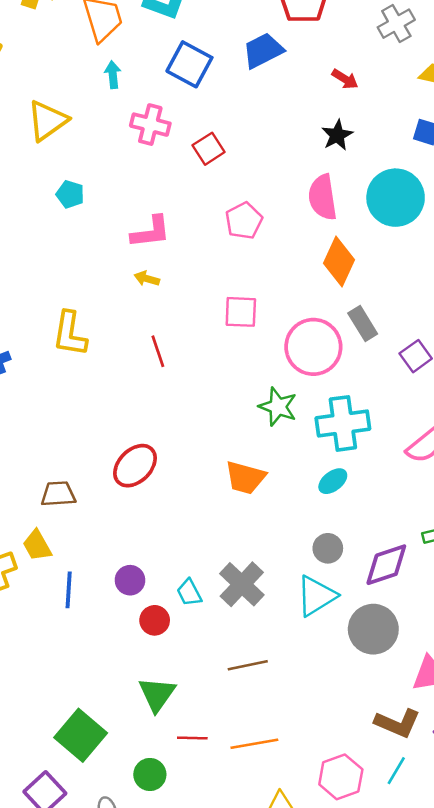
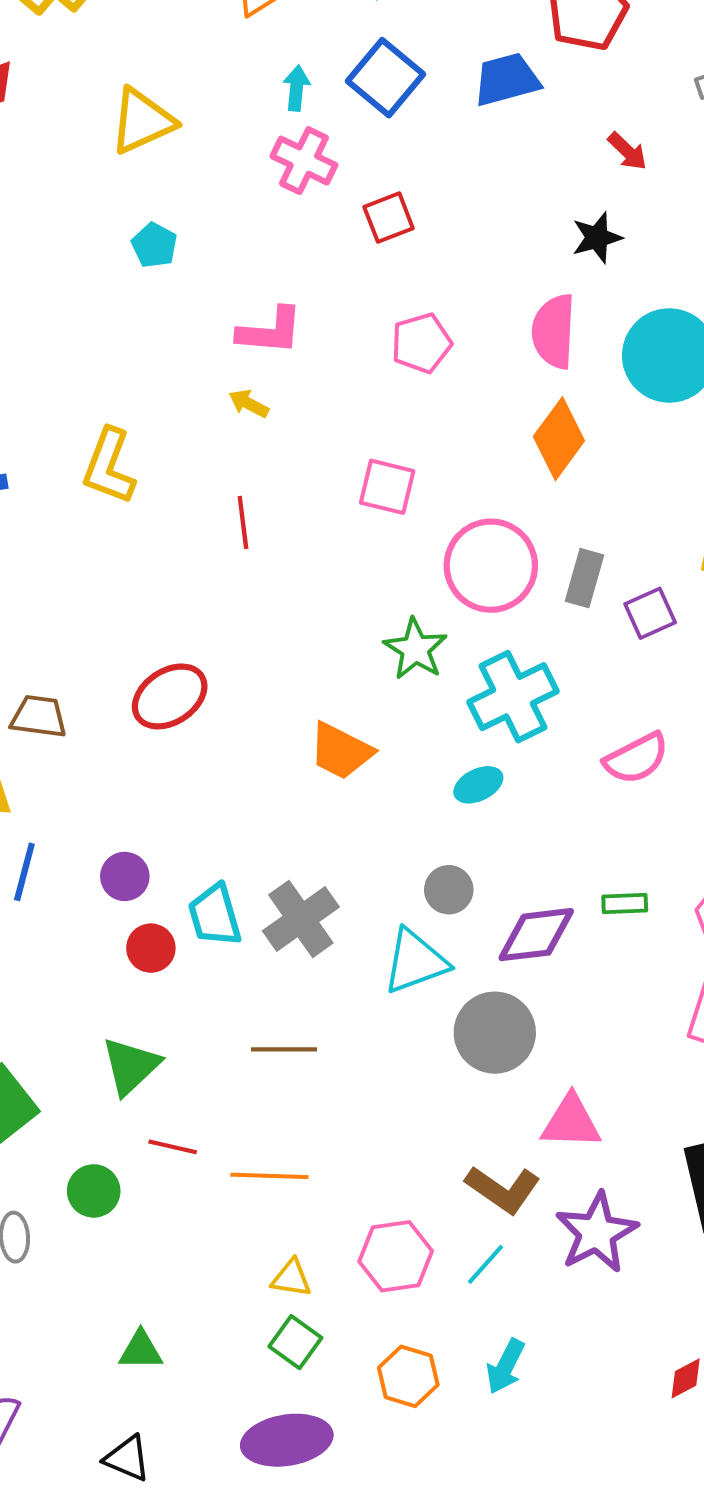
cyan arrow: (113, 75) -> (296, 88), moved
gray rectangle: (363, 324) -> (585, 578), moved, turned 36
cyan cross: (343, 423) -> (513, 697), turned -30
cyan trapezoid: (189, 593) -> (215, 915), size x1.4

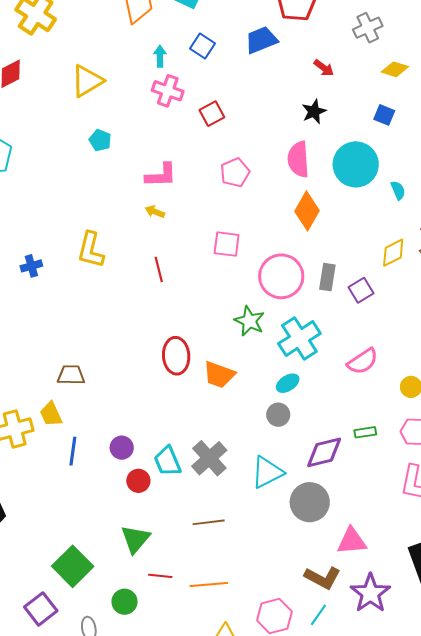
blue square: (386, 78) -> (202, 46), size x0.7
red ellipse: (170, 696) -> (176, 356), moved, turned -54
gray circle: (449, 890) -> (278, 415), moved

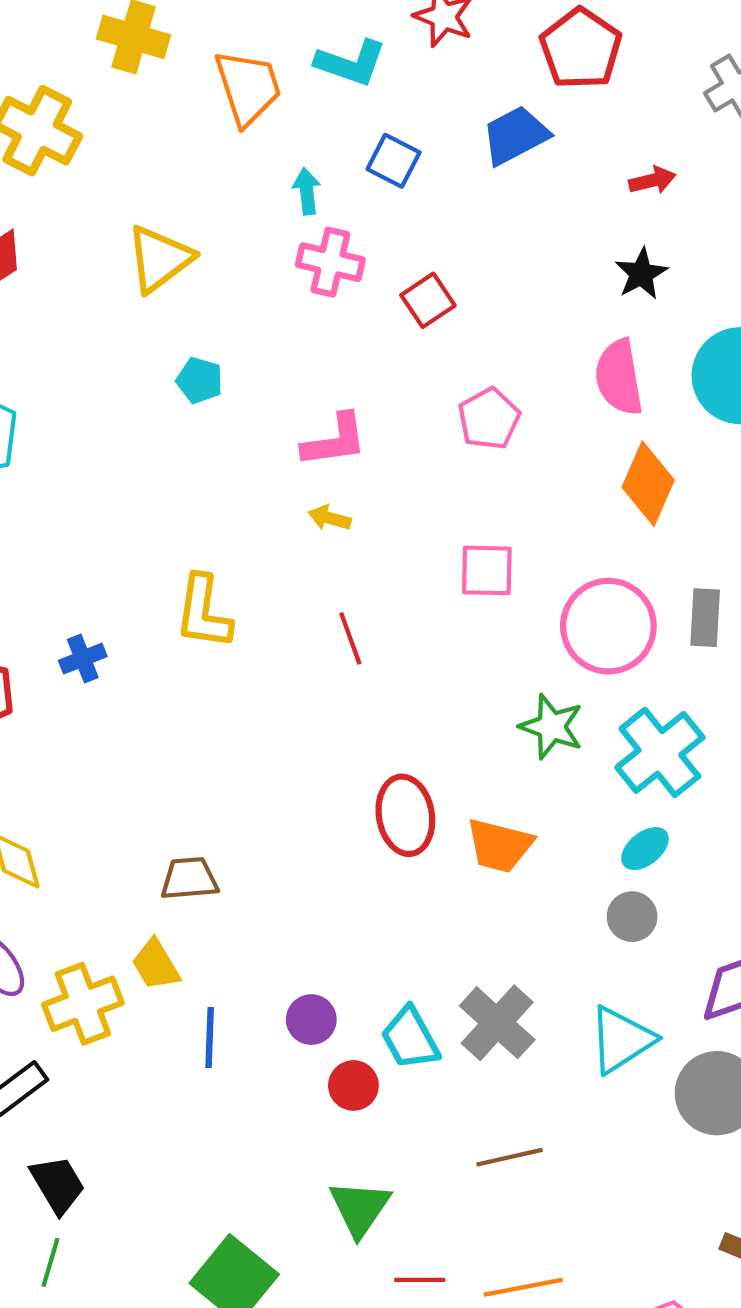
red arrow: (324, 68) -> (652, 180), turned -45

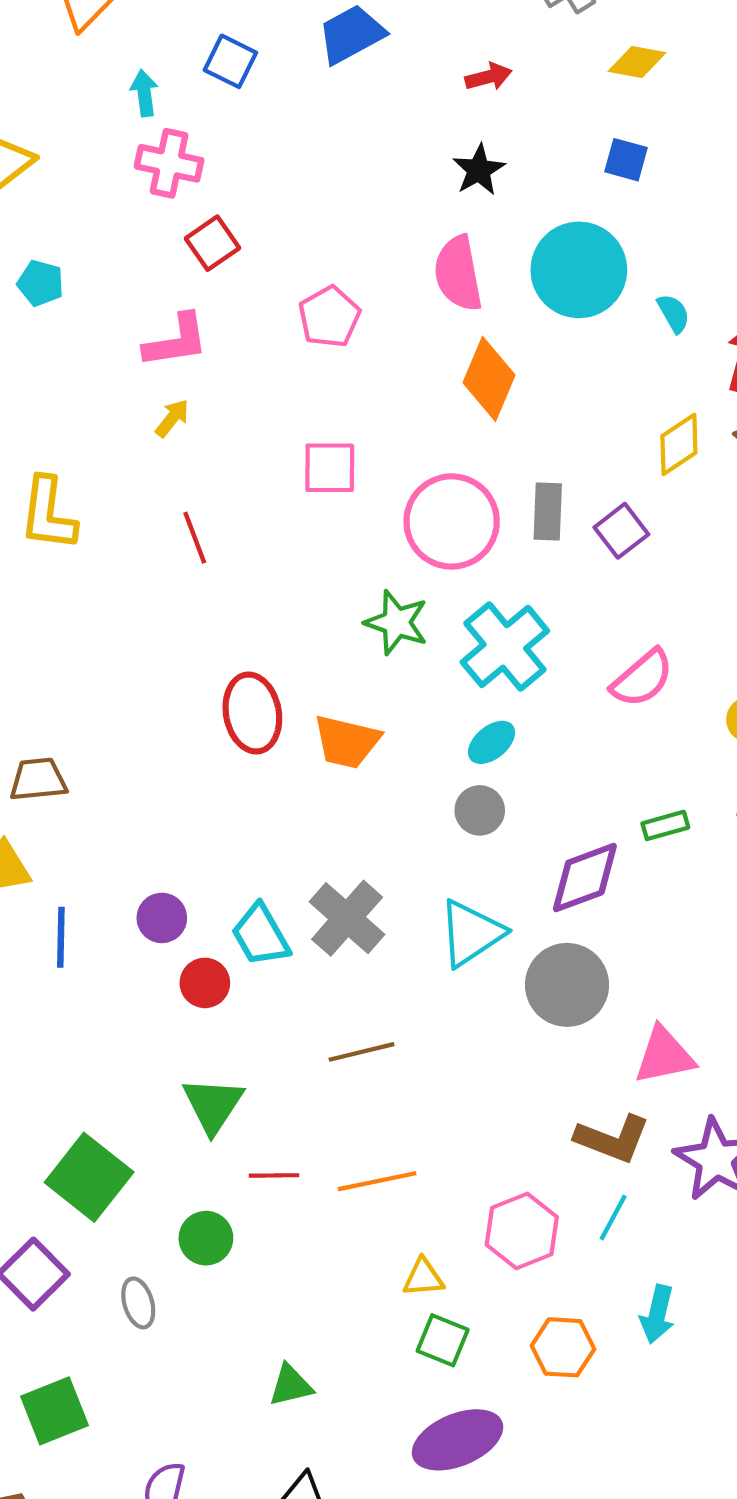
red square: (428, 300) -> (213, 243), moved
yellow arrow: (330, 518) -> (172, 418), turned 114

